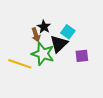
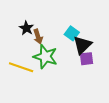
black star: (44, 27) -> (26, 28), moved
black triangle: (59, 44) -> (82, 45), moved

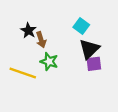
cyan square: (72, 33) -> (81, 26), moved
green star: (45, 57) -> (49, 62), size x0.7

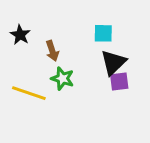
cyan square: (81, 26) -> (103, 33), turned -35
black star: (28, 31) -> (20, 35), moved

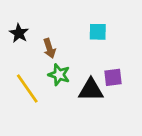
black triangle: (113, 62) -> (91, 90), moved, turned 44
yellow line: (29, 93) -> (27, 88), turned 36

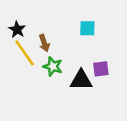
yellow line: (27, 88) -> (25, 53), moved

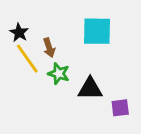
cyan square: (87, 28) -> (97, 31), size x1.6
purple square: (101, 69) -> (120, 108), moved

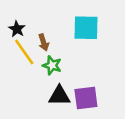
black triangle: (90, 89) -> (59, 96), moved
purple square: (120, 108) -> (86, 98), moved, size x1.5

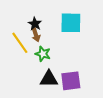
black star: (17, 29) -> (35, 24), moved

